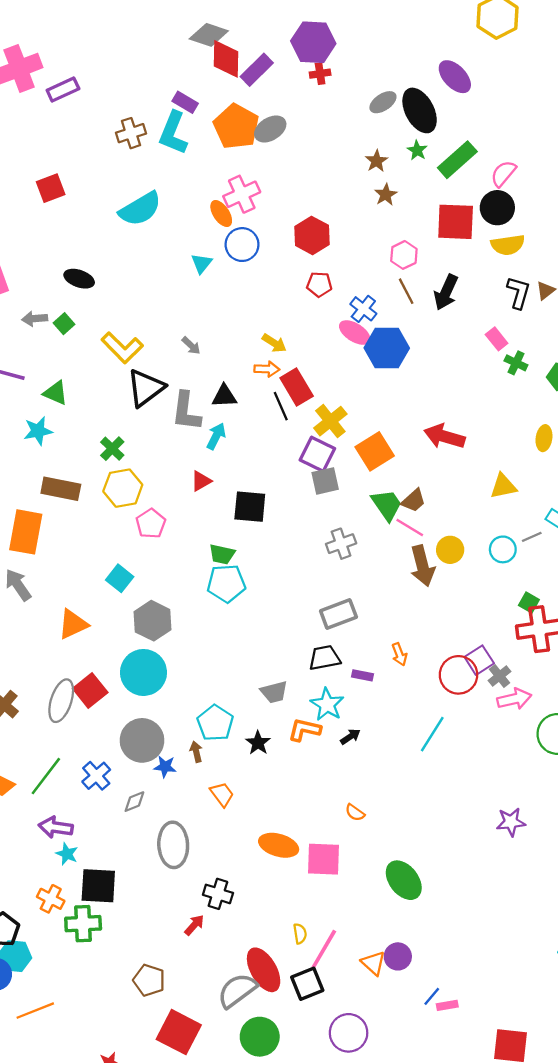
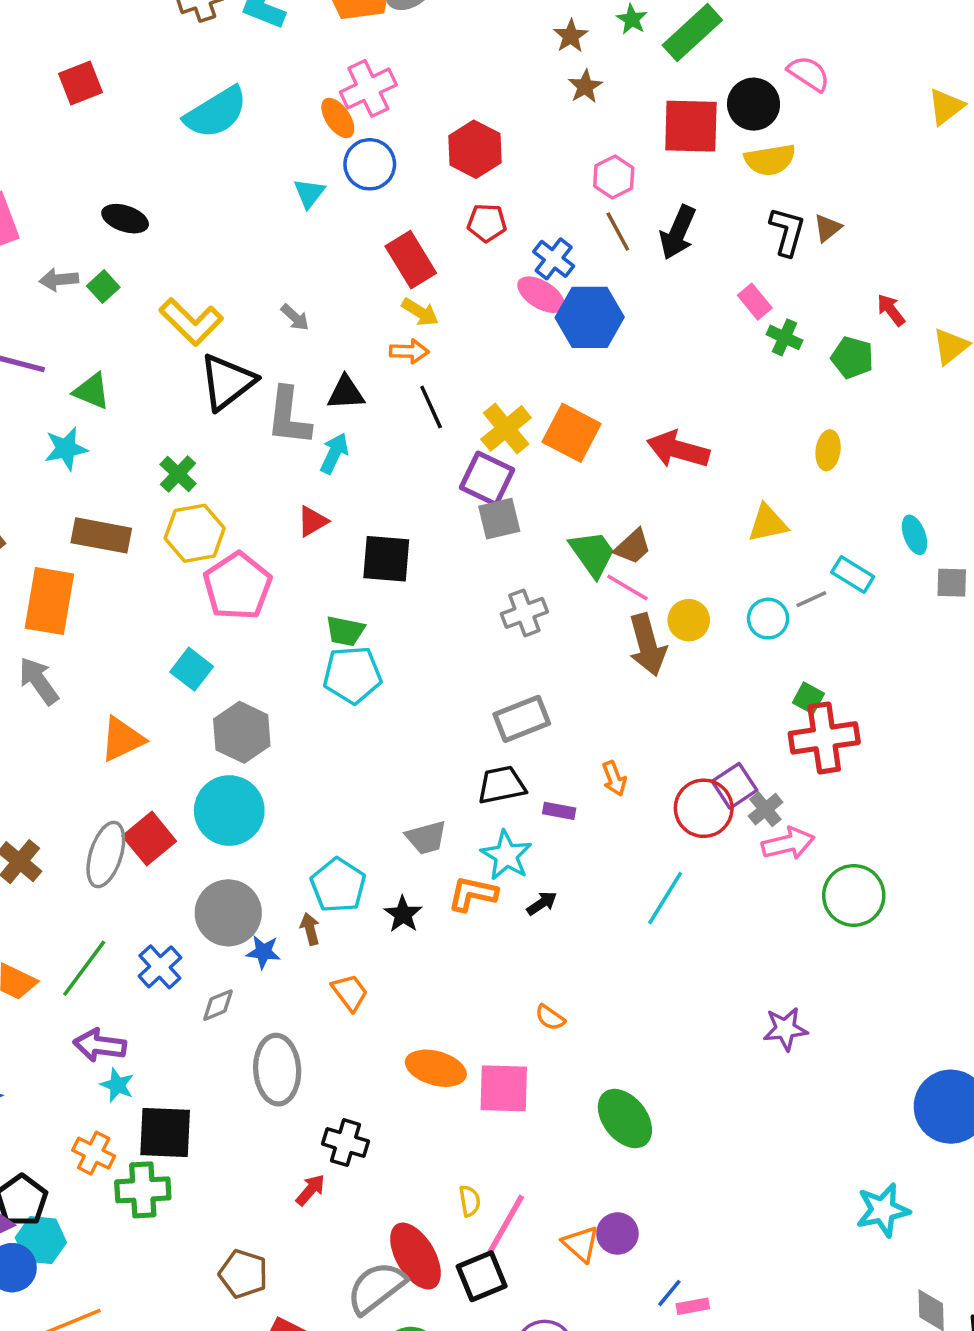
pink semicircle: (503, 174) -> (809, 74), moved, turned 84
red rectangle: (297, 387) -> (411, 260), moved
orange square: (375, 451) -> (572, 433), moved, turned -30
pink pentagon: (151, 524) -> (237, 586), size x1.5

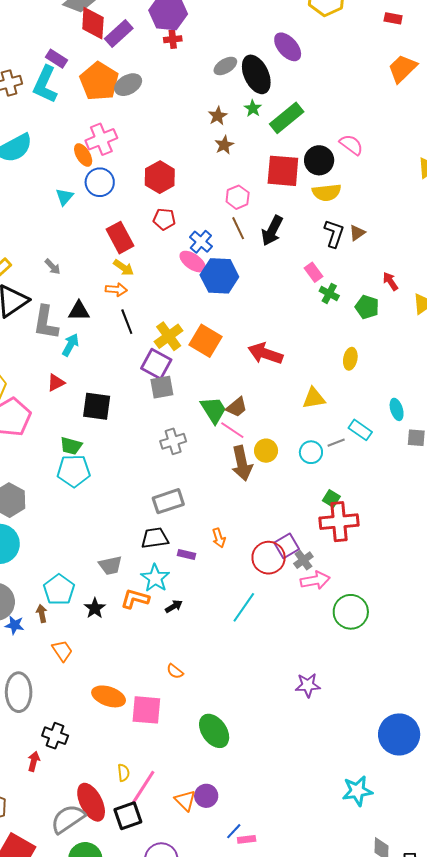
red arrow: (310, 1190) -> (34, 761), turned -30

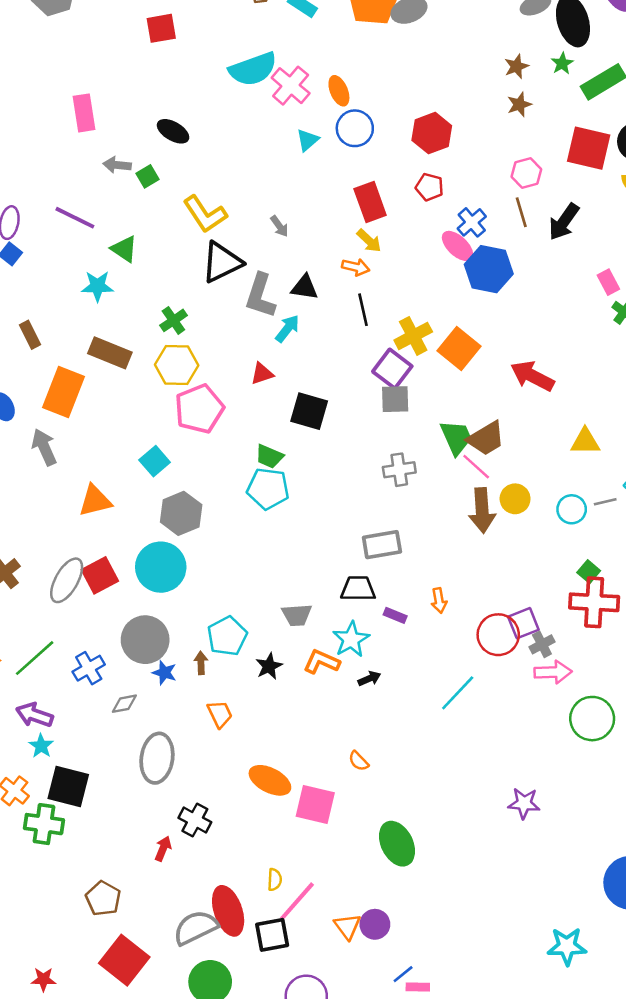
pink cross: (101, 139) -> (291, 86), moved, turned -36
brown trapezoid: (237, 407) -> (486, 438), size x1.4

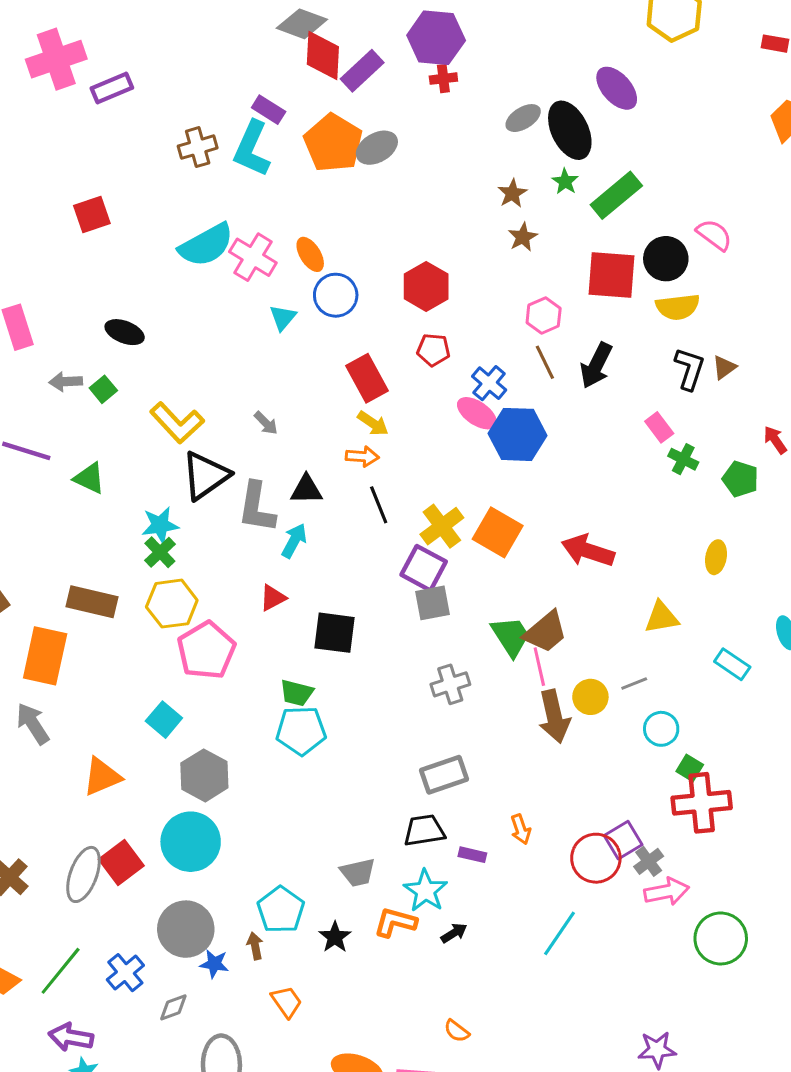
cyan star: (97, 286) -> (160, 525), moved
pink line: (476, 467) -> (539, 667), turned 44
gray line: (605, 502) -> (634, 684), moved
cyan circle: (572, 509) -> (661, 729), moved

